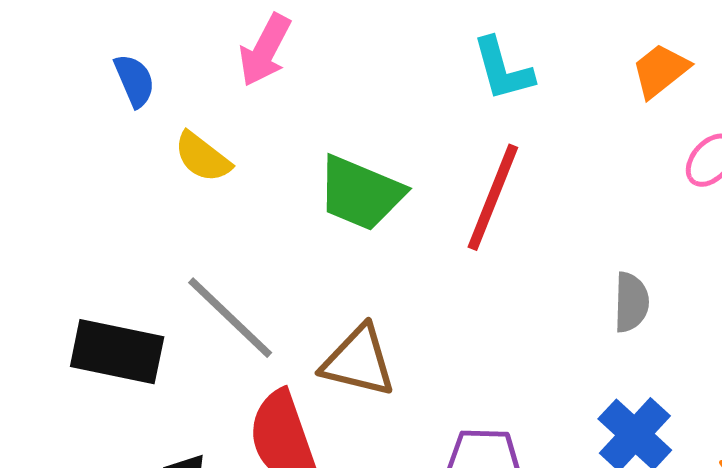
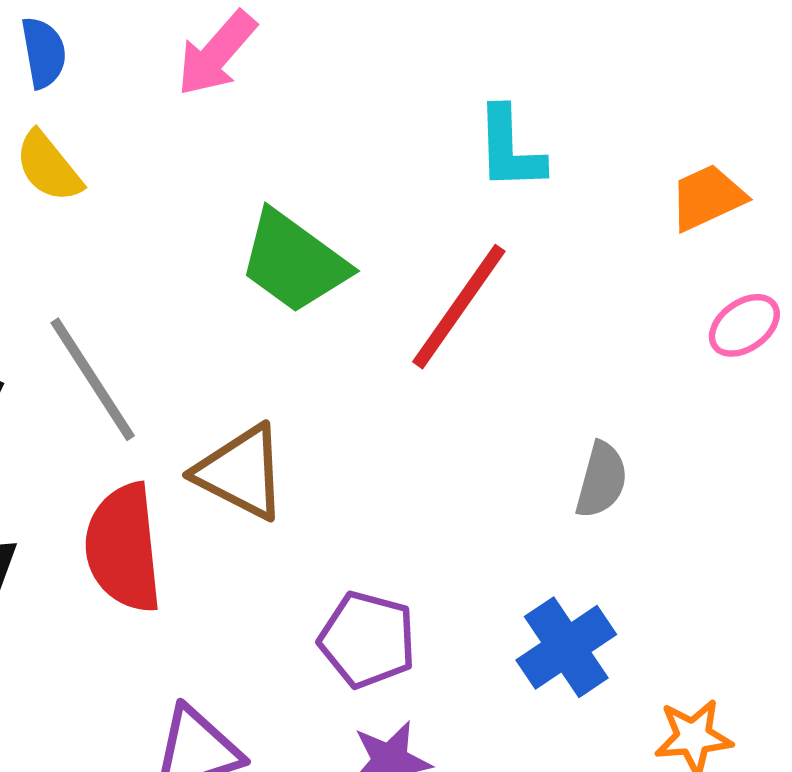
yellow semicircle: (203, 157) -> (49, 167), moved

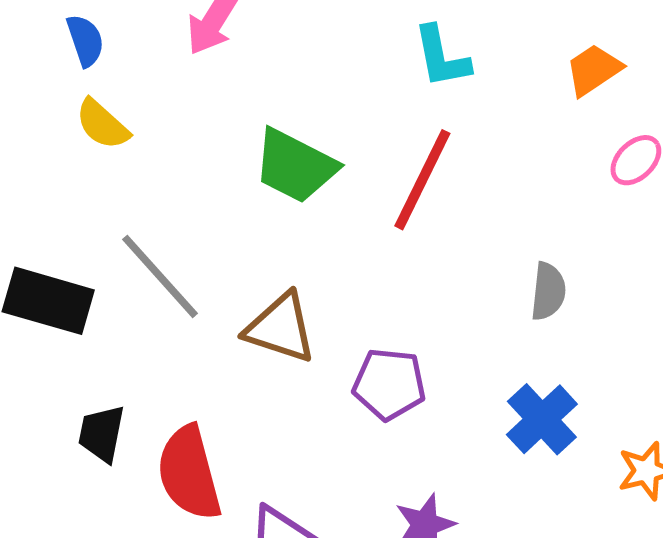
red semicircle: (123, 548) -> (189, 473), moved
purple pentagon: (367, 640) -> (389, 384), moved

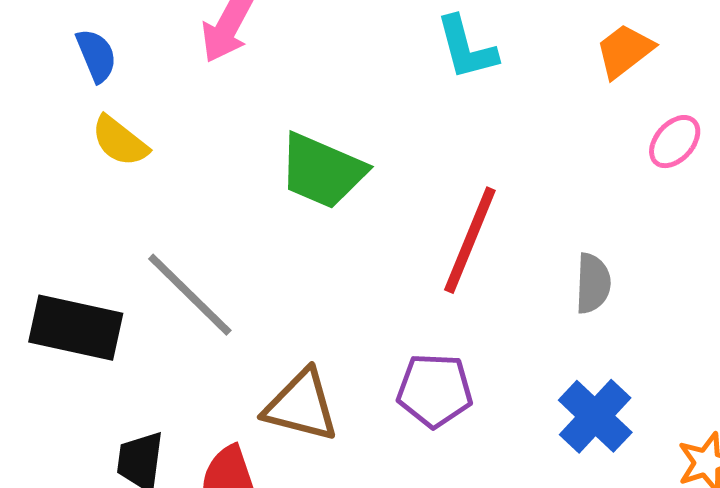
red line: (422, 180) -> (470, 240), moved
brown triangle: (281, 328) -> (301, 406), moved

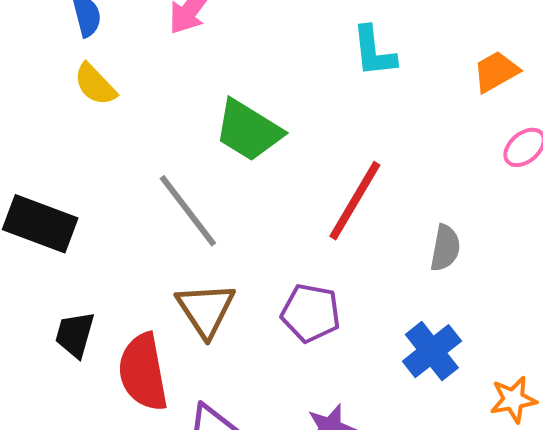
gray line: (190, 295) -> (188, 211), moved
brown triangle: (301, 406) -> (206, 310), turned 34

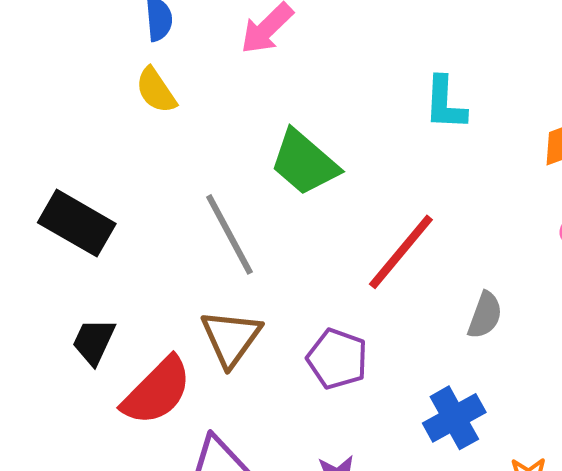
red semicircle: (143, 372) -> (157, 391), turned -134

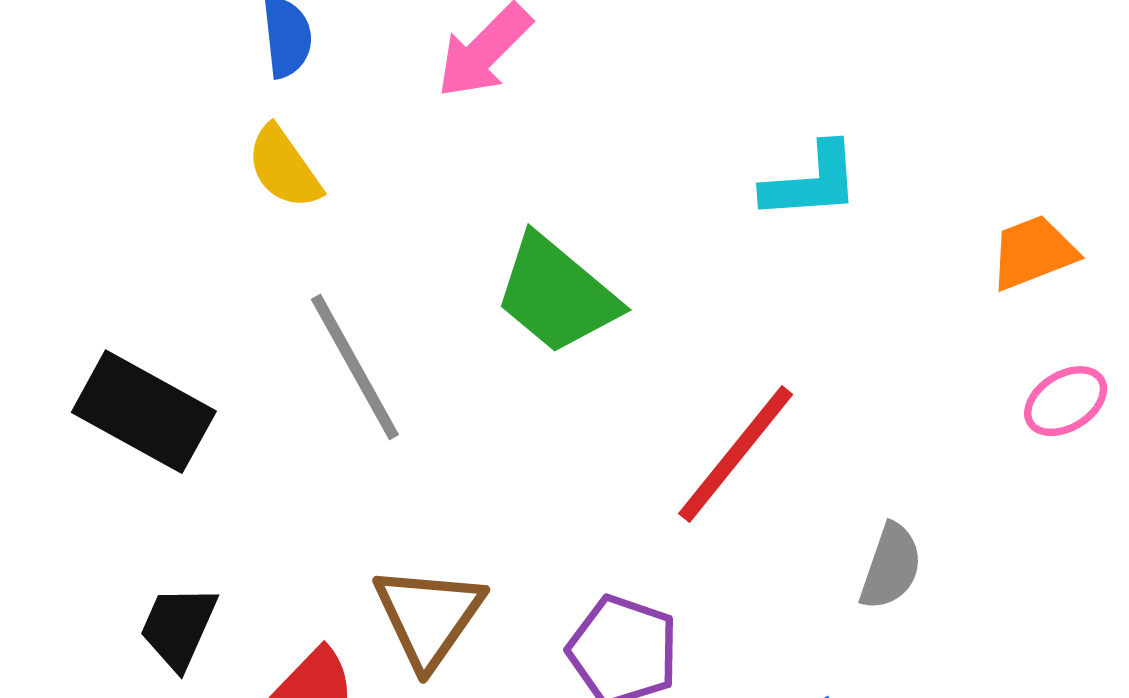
cyan L-shape: (445, 103) -> (811, 182), turned -96
gray line: (229, 234) -> (355, 367), moved

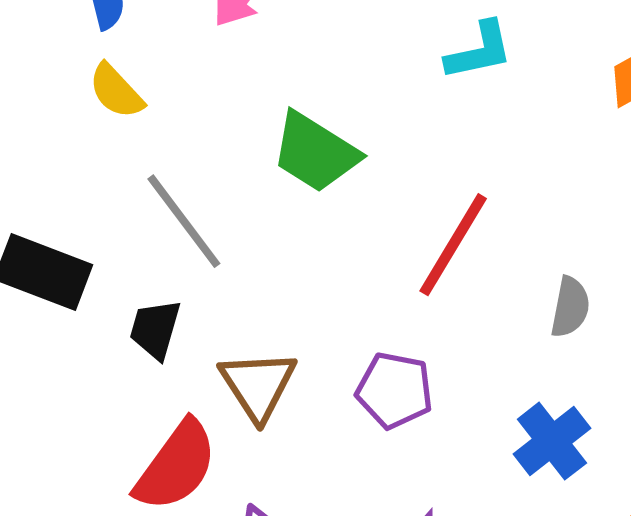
black trapezoid: (178, 627) -> (155, 329), moved

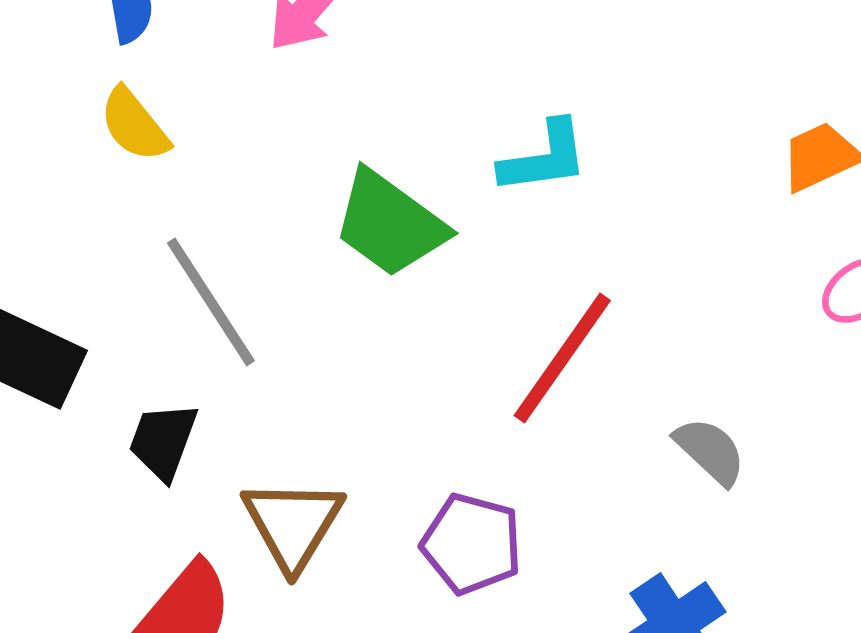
cyan L-shape: (479, 51) -> (544, 158), moved
gray semicircle: (570, 307) -> (710, 451), turned -62

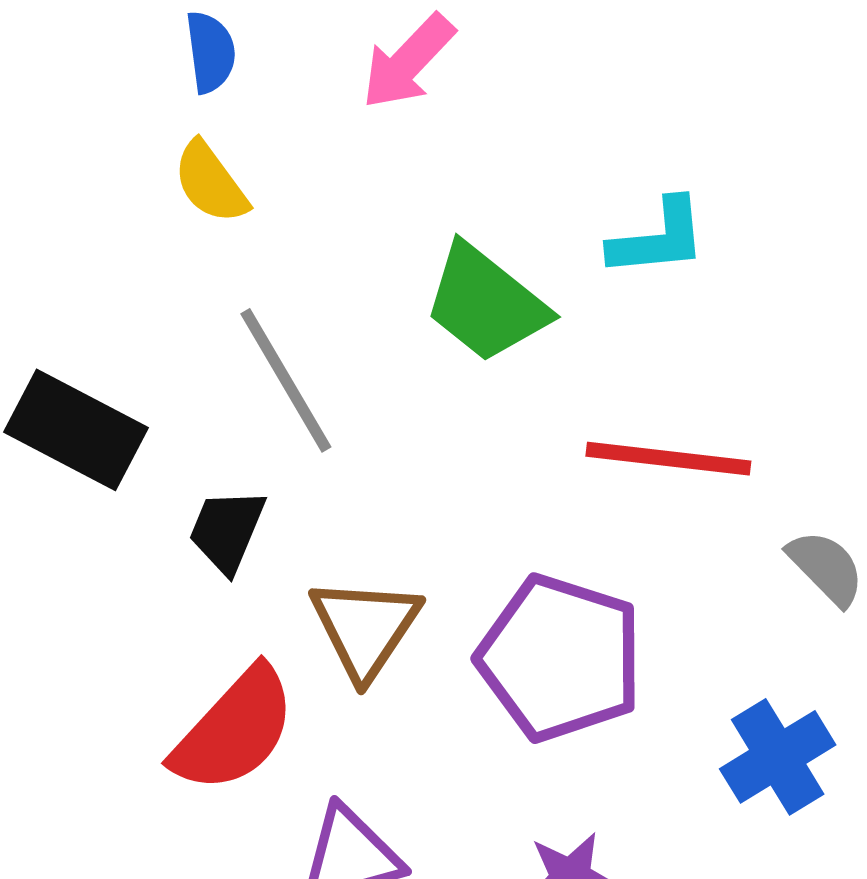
red line: (562, 358) -> (668, 459), turned 59
purple pentagon: (472, 544) -> (560, 658), size x1.5

